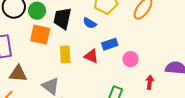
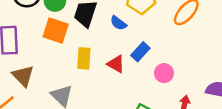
blue rectangle: (110, 44) -> (140, 52), turned -35
brown triangle: (18, 74) -> (23, 76), turned 36

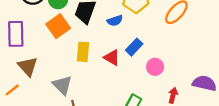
blue semicircle: (118, 23) -> (115, 21), turned -56
orange square: (56, 31) -> (58, 26), turned 35

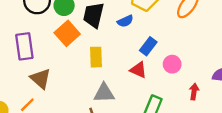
red triangle: (112, 58) -> (138, 70), moved
gray triangle: (62, 85) -> (104, 93), moved, turned -40

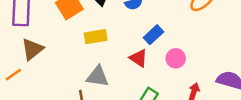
yellow rectangle: (96, 57) -> (96, 37), turned 72
brown triangle: (41, 79) -> (32, 49), turned 30

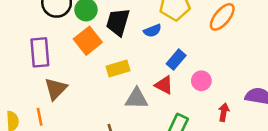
orange line: (13, 75) -> (40, 117), turned -60
gray triangle: (98, 77) -> (137, 98), moved

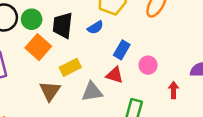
brown triangle: (56, 89) -> (50, 91), moved

